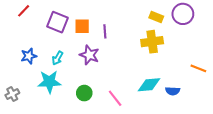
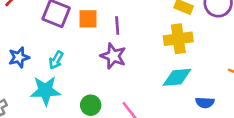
purple star: (89, 55) -> (113, 56), moved
cyan diamond: (149, 85) -> (177, 77), moved

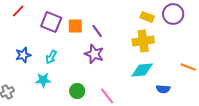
purple line: (117, 25) -> (97, 31), turned -32
cyan star: (45, 91) -> (43, 80), size x0.7

